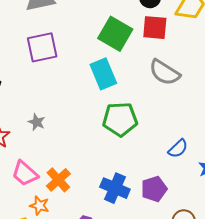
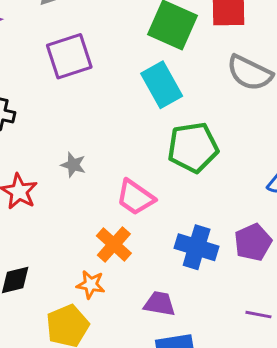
pink trapezoid: (25, 173) -> (135, 197), moved

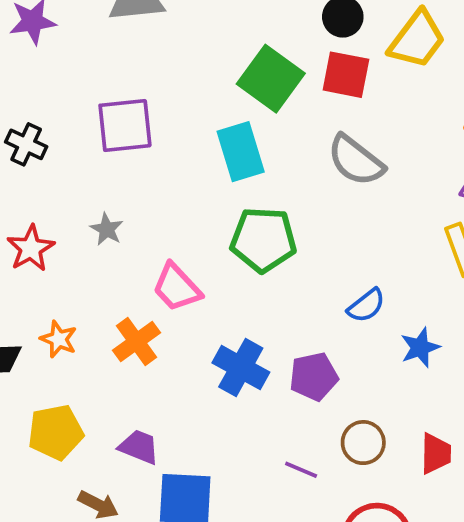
purple square: (69, 56) -> (125, 125), moved
orange star: (91, 284) -> (59, 339), moved
purple trapezoid: (160, 304) -> (139, 447), moved

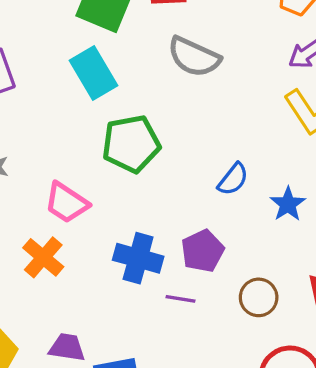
purple line: (301, 470) -> (181, 299), moved

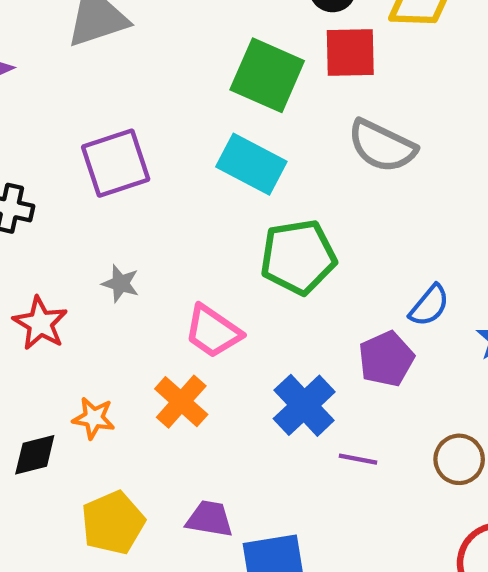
cyan rectangle: (94, 73) -> (251, 164), turned -33
purple pentagon: (203, 251) -> (386, 359), moved
blue cross: (138, 258) -> (304, 405), turned 30

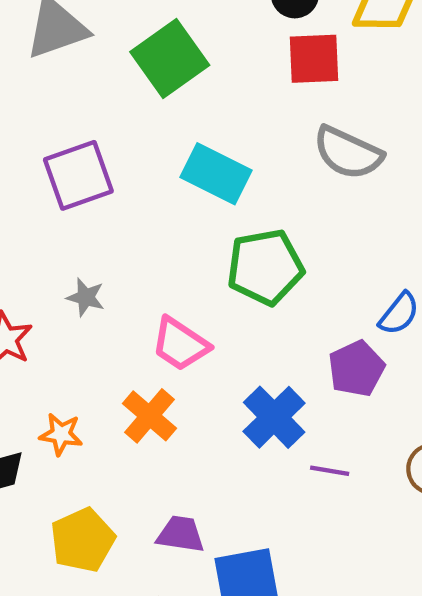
green square: (267, 75) -> (170, 59), moved, turned 32

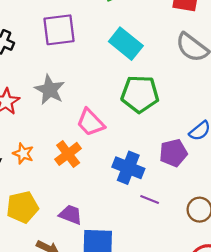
gray star: (86, 297) -> (50, 90), size x1.6
blue cross: (274, 417) -> (128, 168), turned -36

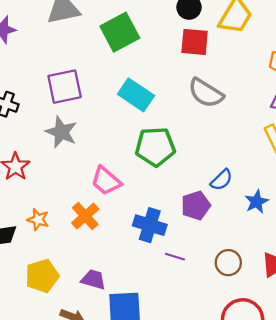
gray star: (50, 90) -> (61, 132), moved

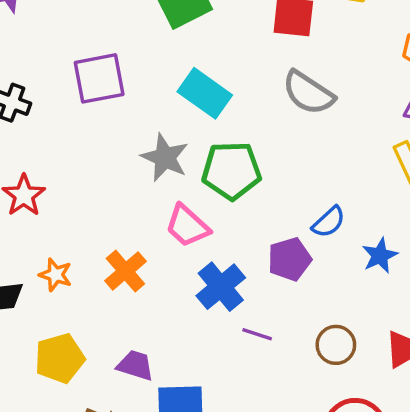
gray star: (61, 132) -> (165, 158), moved
pink trapezoid: (106, 181) -> (187, 226), moved
blue cross: (150, 225) -> (221, 287), turned 32

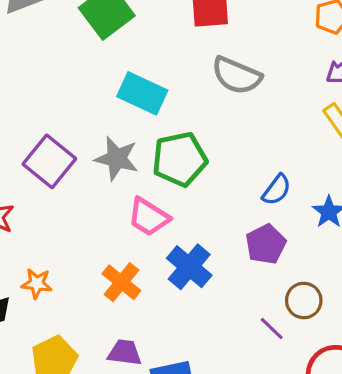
purple square: (99, 78) -> (49, 161), moved, turned -30
purple pentagon: (290, 259) -> (266, 244), moved
orange cross: (125, 271) -> (121, 282), moved
purple line: (257, 334) -> (272, 328), moved, turned 36

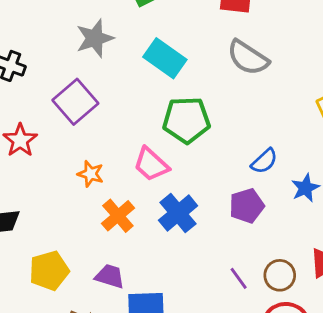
gray star: (117, 159) -> (95, 38), moved, turned 30
orange star: (37, 283) -> (91, 174), moved
brown circle: (304, 300) -> (280, 275), moved

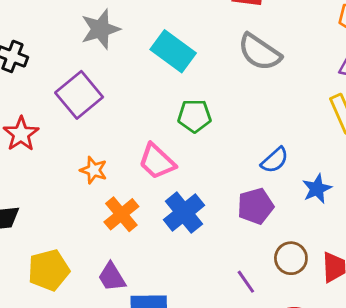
green pentagon: (186, 120) -> (194, 116), size x0.7
brown circle: (280, 275) -> (291, 258), moved
purple trapezoid: (110, 276) -> (112, 277), turned -140

